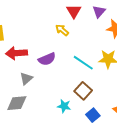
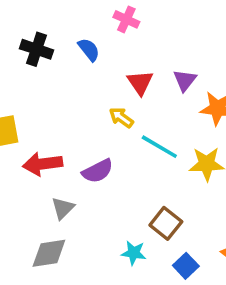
cyan line: (83, 63) -> (159, 147), moved

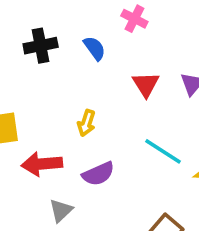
black cross: (37, 49) -> (41, 46), turned -32
yellow arrow: (121, 117) -> (86, 123), moved, turned -110

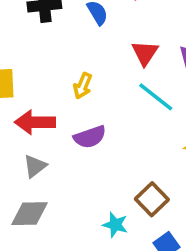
cyan line: (163, 151) -> (156, 97), moved
gray triangle: (61, 210) -> (35, 166), moved

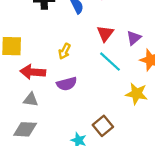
gray triangle: (35, 166) -> (31, 100), turned 42

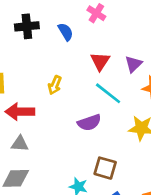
purple semicircle: (67, 84) -> (89, 123), moved
brown square: (103, 126) -> (105, 168), turned -30

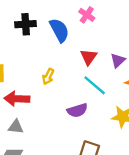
blue semicircle: (66, 32) -> (59, 30), size x1.5

